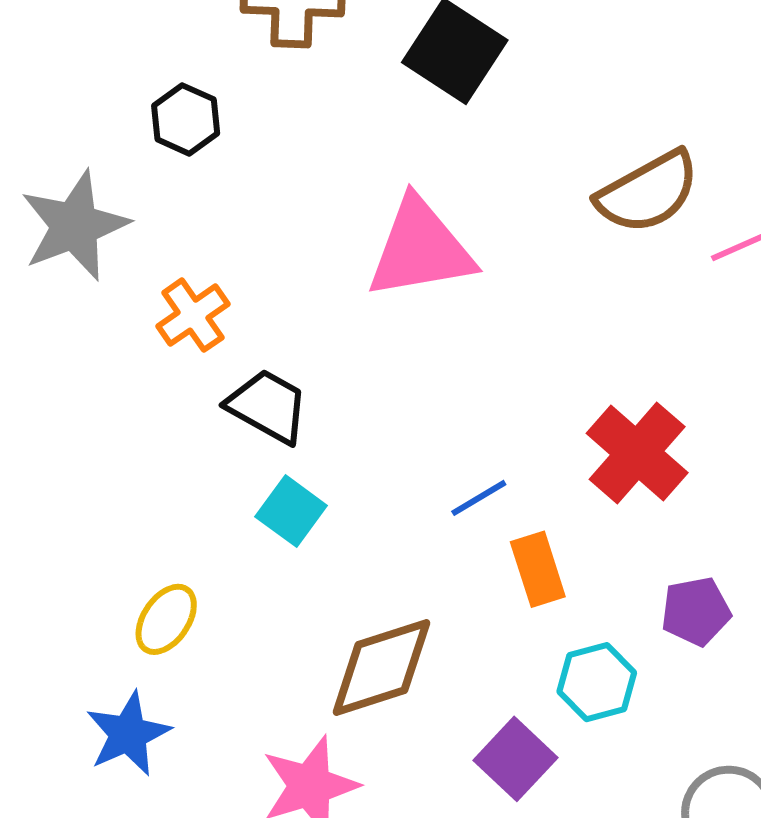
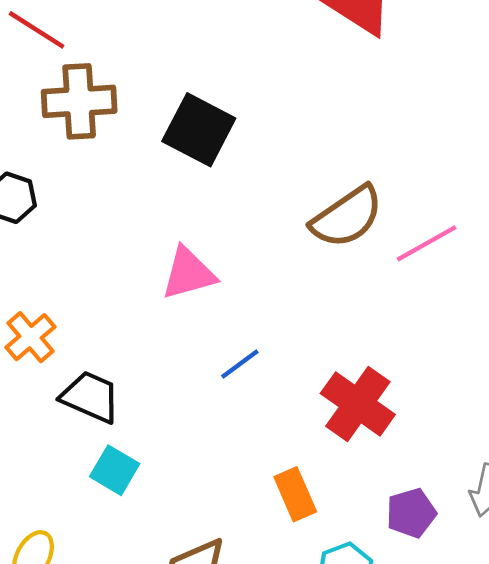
pink triangle: (420, 249) -> (188, 273), size x0.7
blue line: (479, 498) -> (240, 364), moved

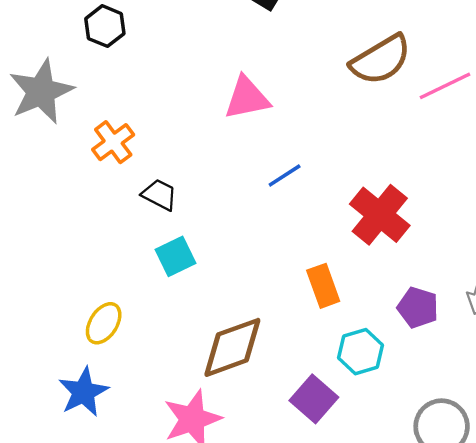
black trapezoid: (90, 397) -> (159, 195), size x0.7
cyan square: (115, 470) -> (176, 256), turned 30
purple pentagon: (411, 513) -> (418, 308), turned 30

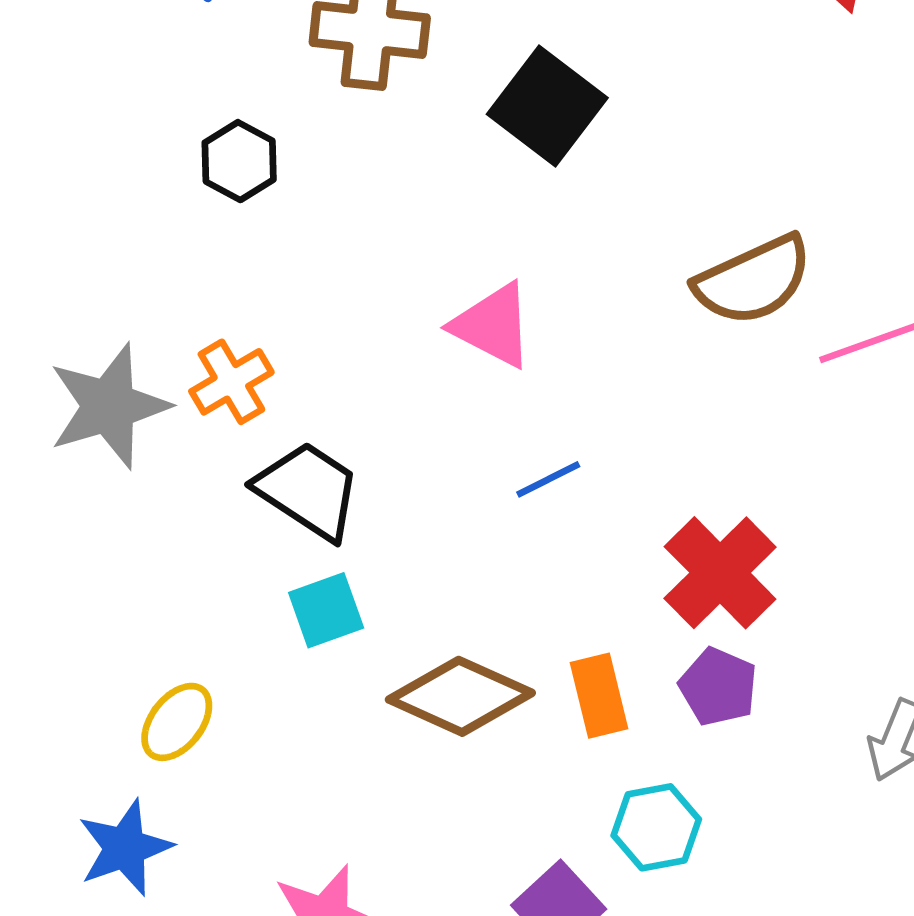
gray star: (41, 92) -> (109, 406), moved
pink triangle: (247, 98) -> (493, 325), turned 33
black trapezoid: (159, 195) -> (308, 490), size x1.6
purple pentagon: (418, 308) -> (718, 687), moved
brown diamond: (232, 347) -> (460, 696), moved, turned 38

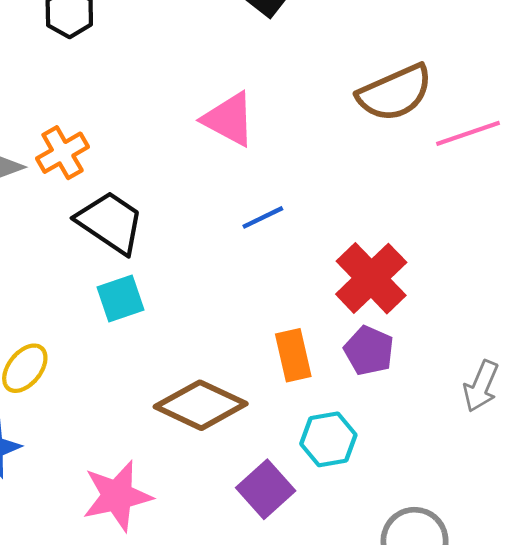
brown diamond: (460, 696) -> (201, 405), moved

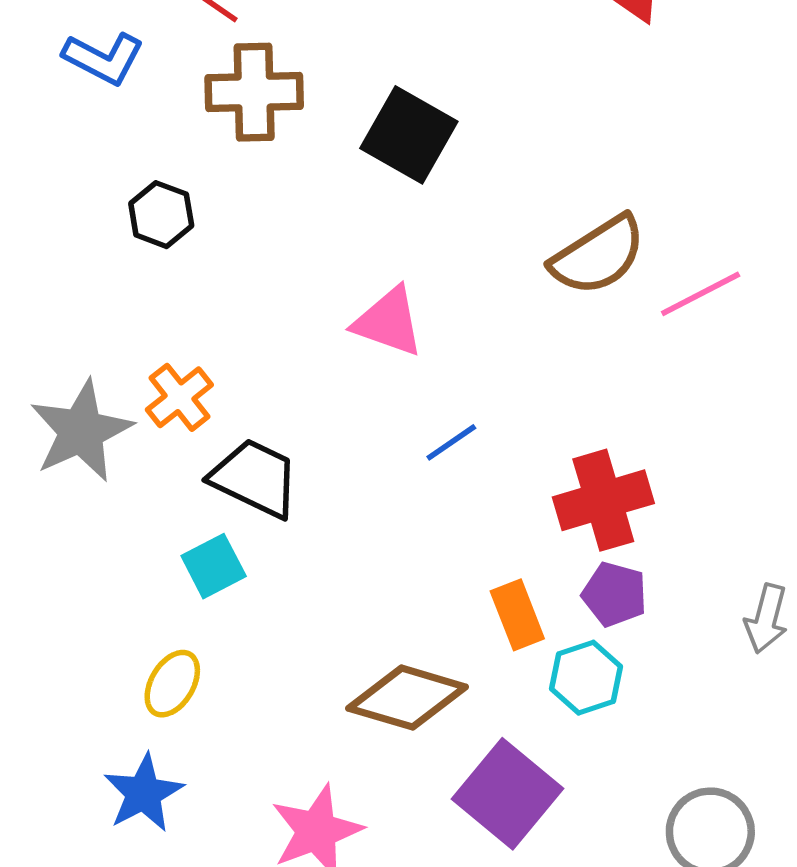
red cross: (371, 278) -> (603, 500), turned 36
cyan square: (121, 299) -> (214, 566), moved
cyan hexagon: (328, 439) -> (586, 678), moved
purple square: (266, 489) -> (507, 794), size x1.4

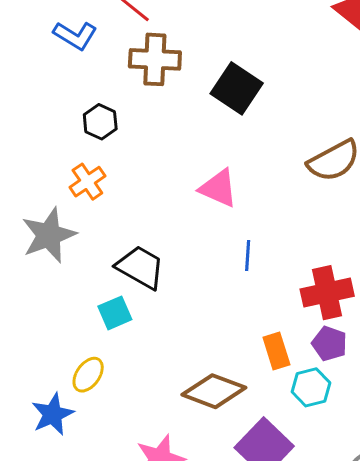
orange cross: (179, 397) -> (87, 182), moved
blue line: (451, 442) -> (248, 256), turned -56
blue star: (144, 793) -> (53, 414), moved

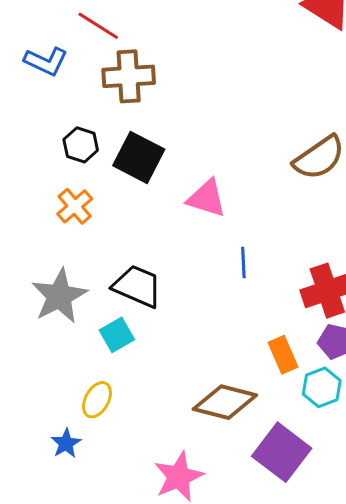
black square: (237, 88) -> (139, 157), moved
gray star: (49, 235) -> (59, 296), moved
blue star: (53, 414) -> (66, 443), size x0.7

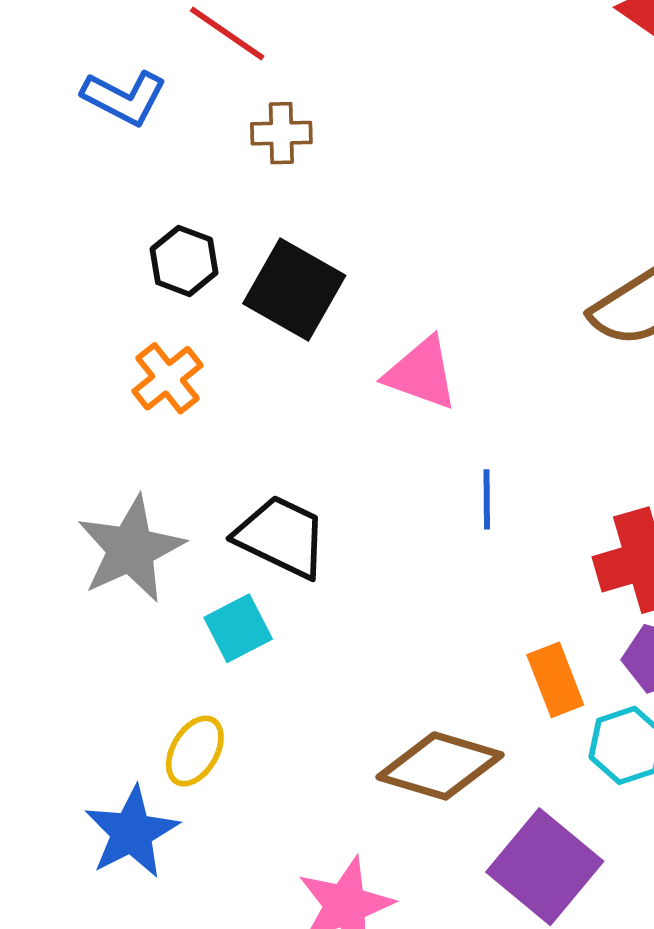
brown cross: (129, 76) -> (281, 133), size x0.6
blue star: (66, 443) -> (132, 832), size x1.6

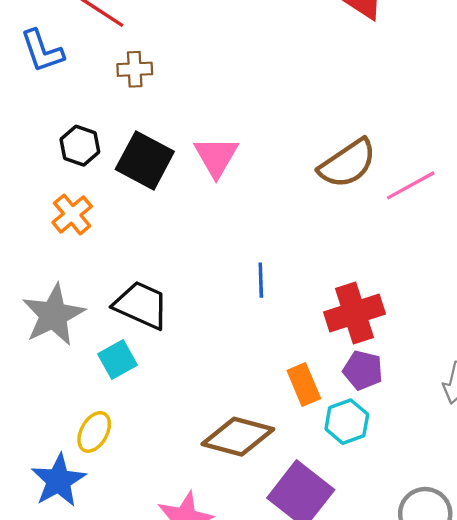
blue L-shape: (124, 98) -> (42, 51), turned 45
pink triangle: (421, 373) -> (216, 157), moved, turned 42

